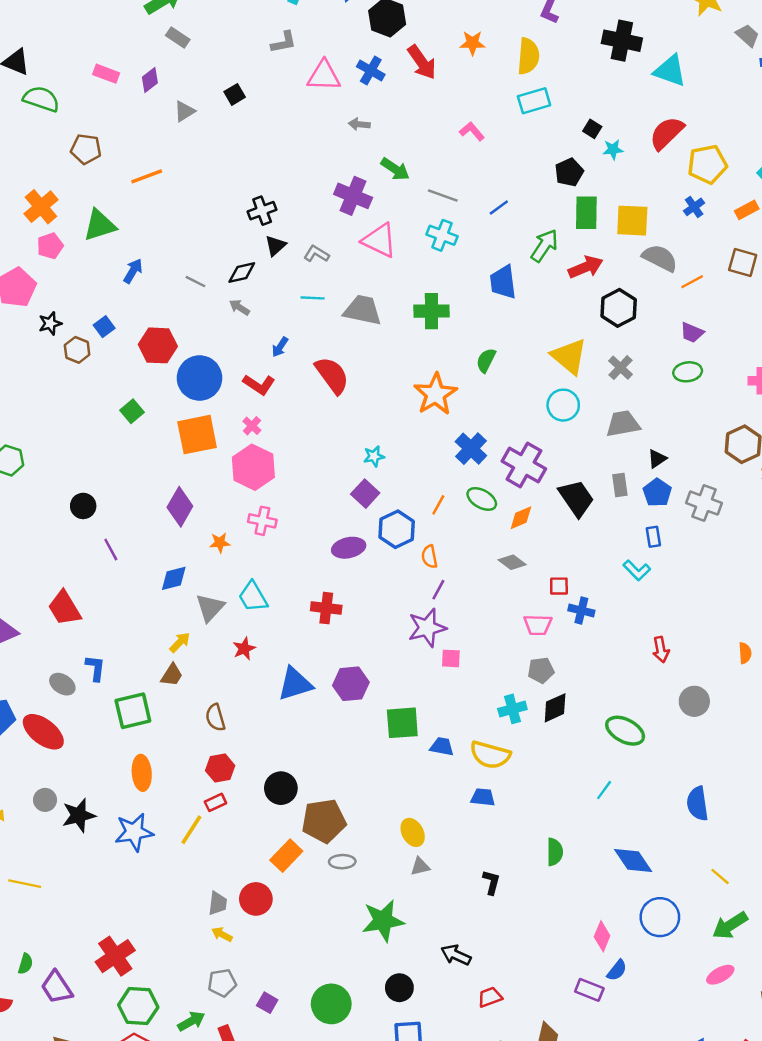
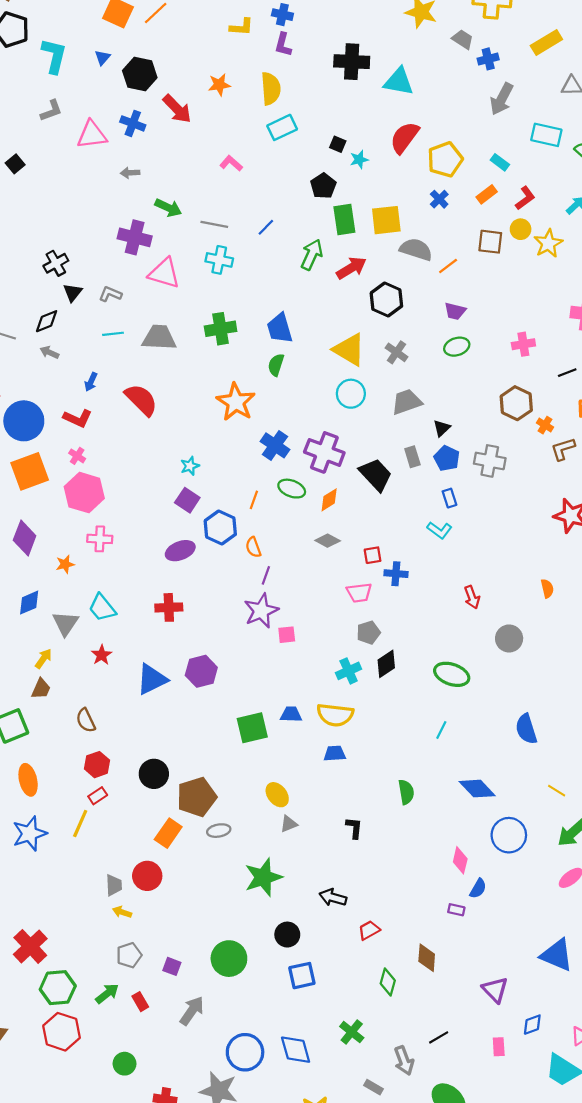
blue trapezoid: (503, 282) -> (280, 328), moved
green square: (402, 723) -> (252, 728), moved
purple rectangle: (589, 990) -> (456, 910), size x0.7

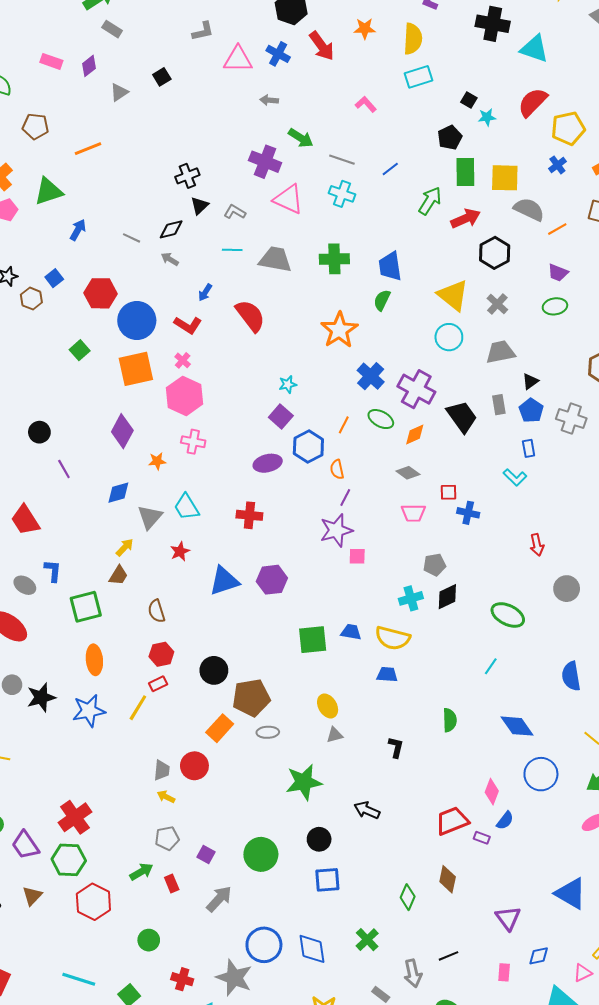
pink trapezoid: (359, 593) -> (413, 513), moved
red trapezoid: (369, 930) -> (452, 821), moved, size x1.6
green hexagon: (58, 988) -> (69, 860), moved

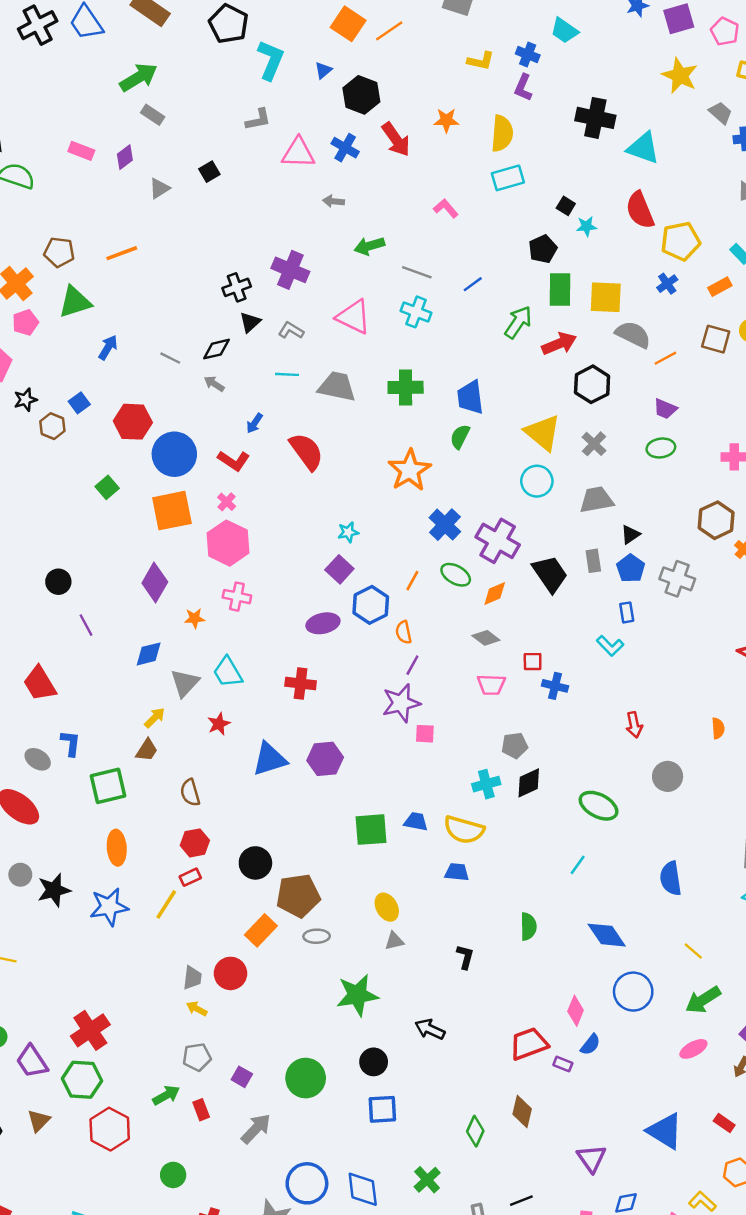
red semicircle: (533, 102) -> (640, 210), turned -68
brown pentagon: (35, 126) -> (59, 252), moved
green arrow: (301, 138) -> (369, 246), turned 130
purple cross: (265, 162) -> (290, 270), moved

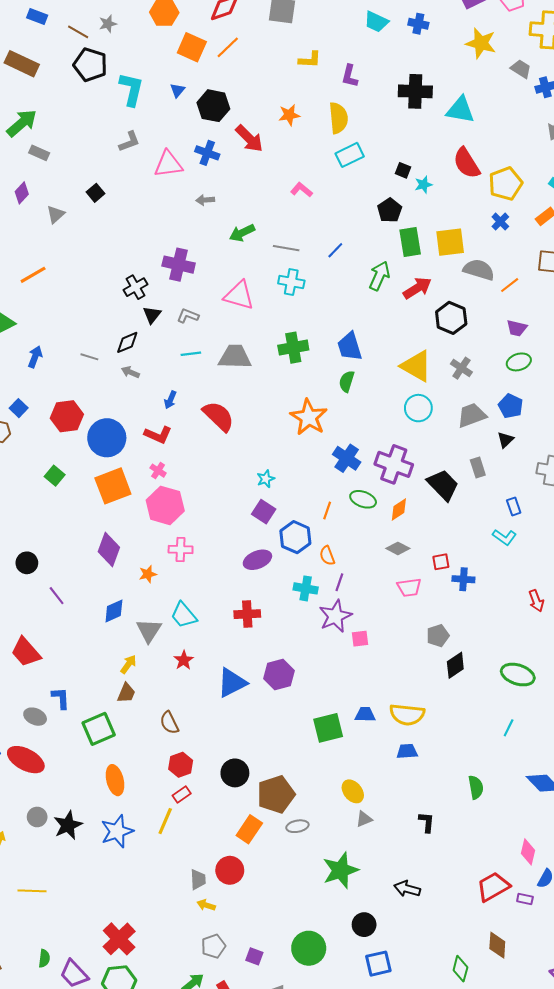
blue cross: (528, 54) -> (418, 24), moved
blue pentagon: (631, 568) -> (511, 406), moved
cyan cross: (486, 784) -> (306, 588), moved, turned 35

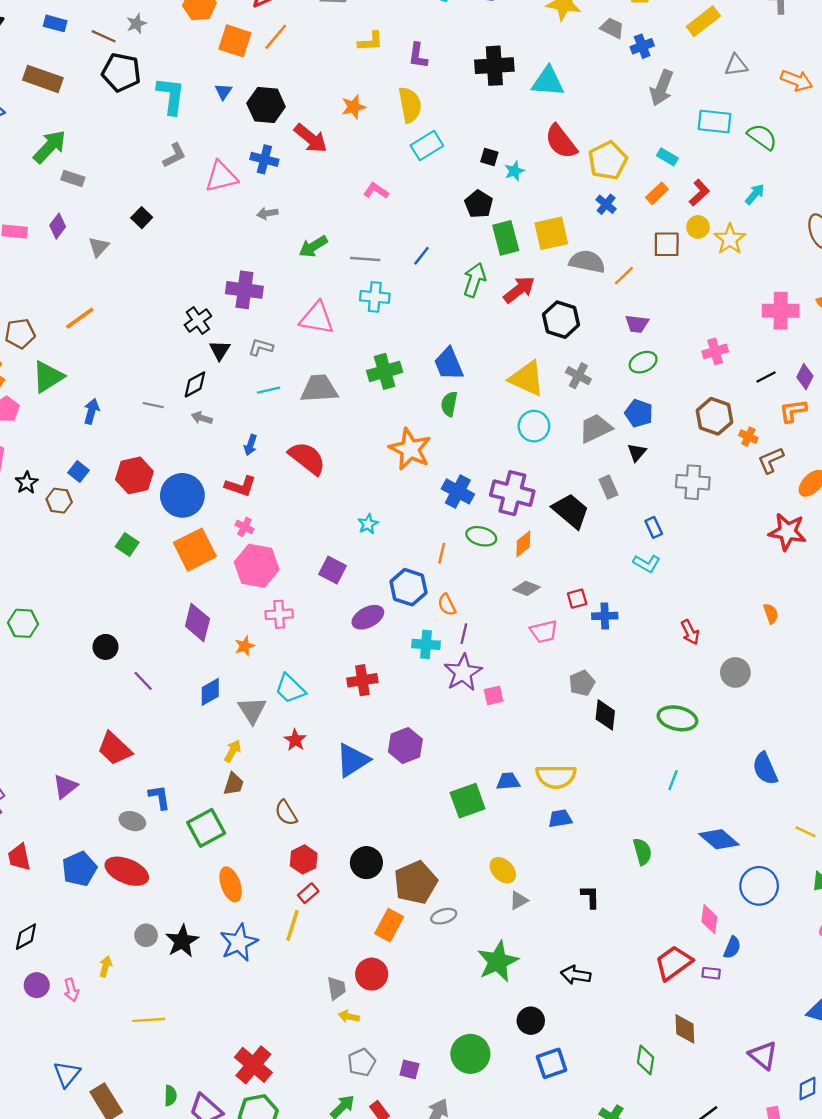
purple square: (264, 512) -> (332, 570), moved
black diamond: (455, 665) -> (605, 715), turned -44

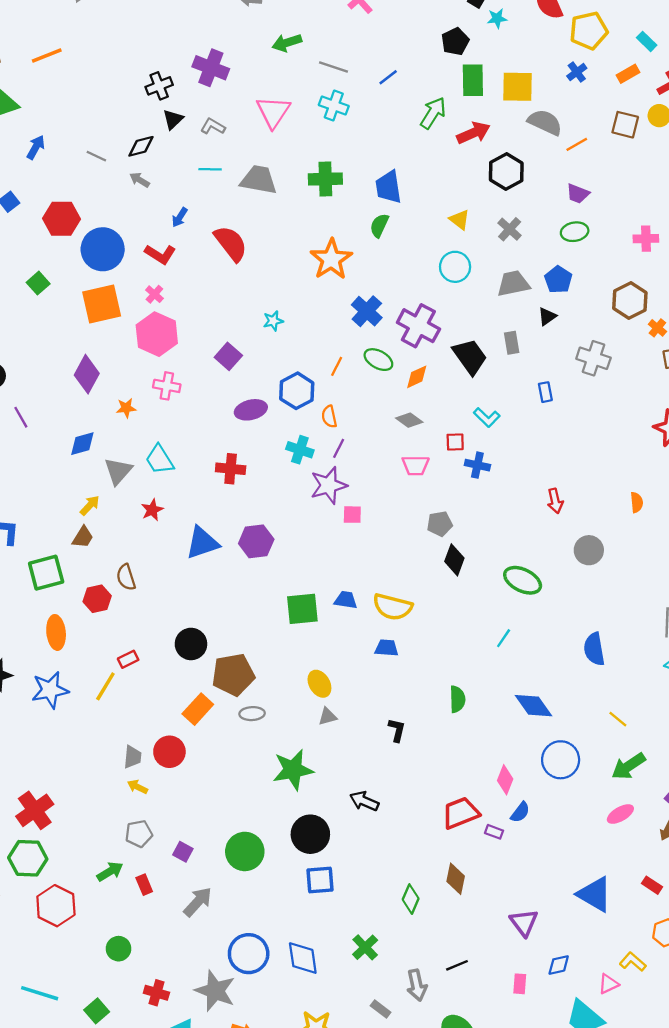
pink triangle: (317, 318) -> (273, 112), turned 39
yellow triangle: (527, 378) -> (460, 220), size x0.6
cyan L-shape: (647, 563) -> (487, 417), moved
red hexagon: (304, 859) -> (97, 599), moved
black circle: (531, 1021) -> (310, 834), size x1.4

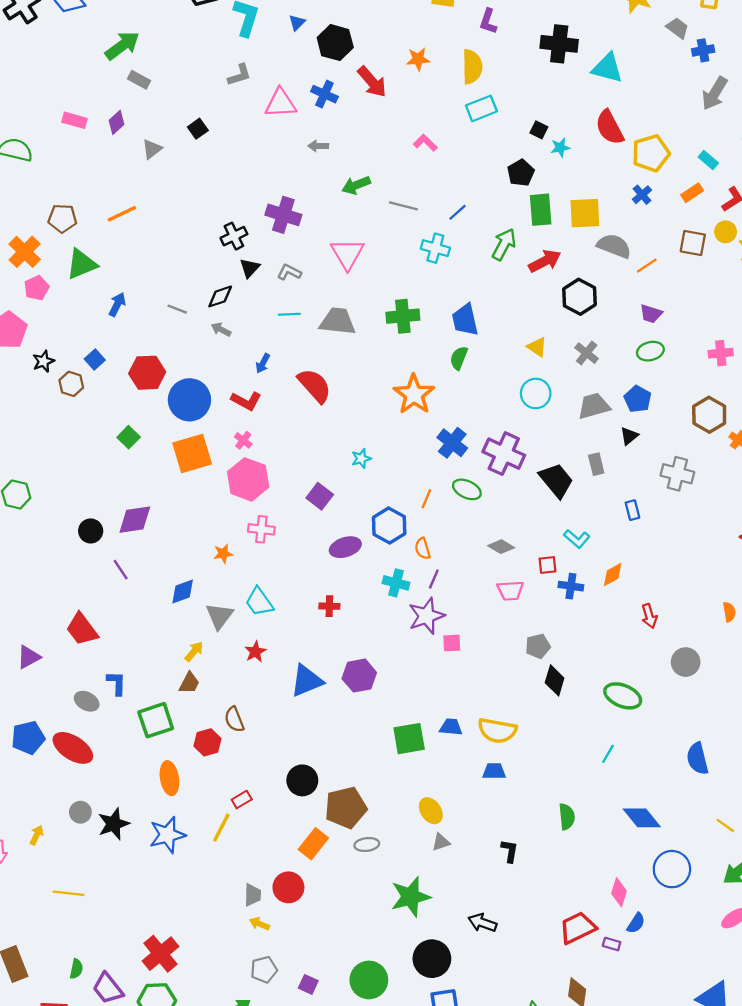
cyan cross: (334, 106) -> (435, 248), moved
purple diamond: (87, 374) -> (135, 520), moved, turned 57
orange diamond: (417, 377) -> (613, 575), moved
red cross: (231, 469) -> (329, 606), size x0.7

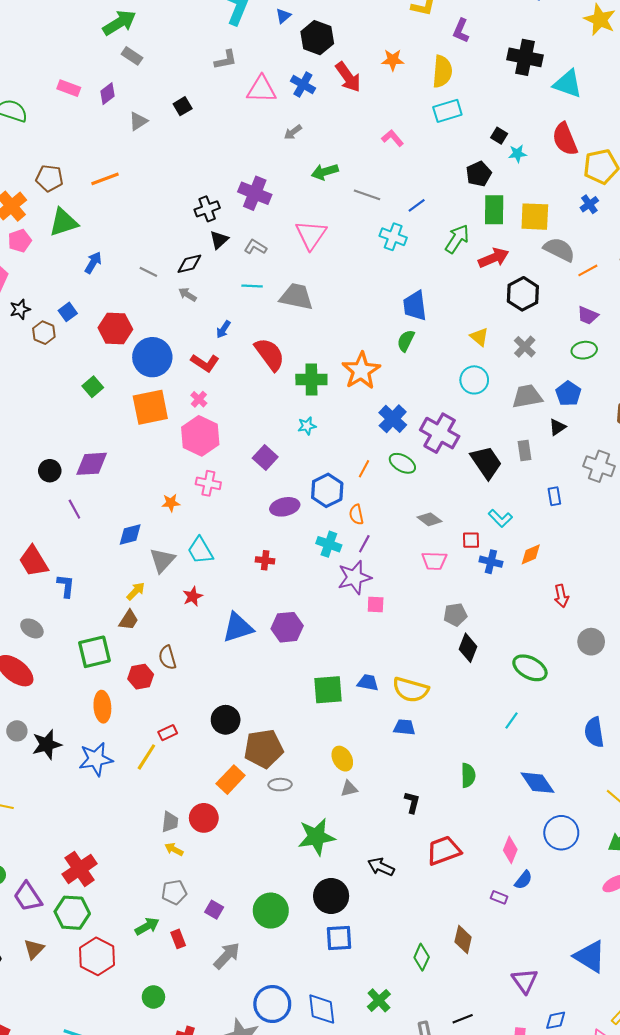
gray arrow: (318, 146) -> (293, 132), turned -42
green cross: (403, 316) -> (311, 380), moved
blue L-shape: (116, 683) -> (66, 586), moved
red trapezoid: (578, 928) -> (444, 851), moved

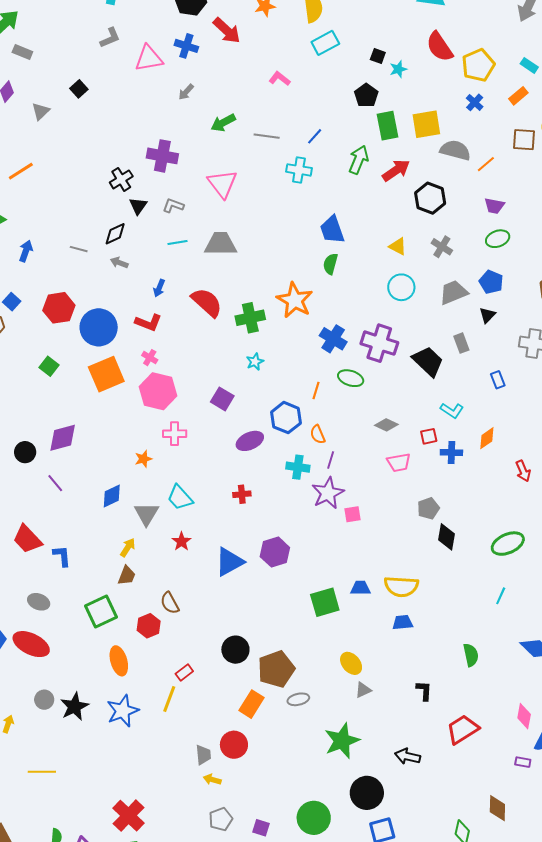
green ellipse: (530, 668) -> (508, 544), turned -40

